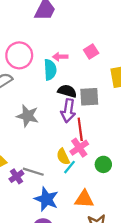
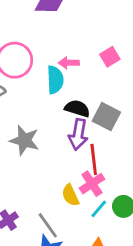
gray square: (89, 97) -> (106, 117), turned 30
cyan line: (69, 167) -> (99, 209), moved
gray line: (33, 172) -> (48, 225), moved, turned 36

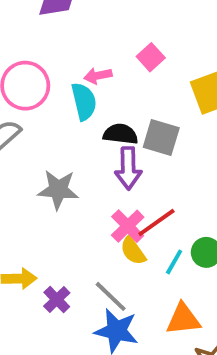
red line: (94, 159) -> (156, 223), moved, turned 72
pink cross: (92, 184) -> (128, 226), moved

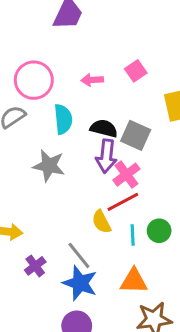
cyan semicircle: (84, 101) -> (63, 119), moved
pink cross: (128, 226) -> (126, 175), moved
cyan line: (174, 262) -> (133, 235), turned -40
purple cross: (57, 300) -> (35, 266), moved

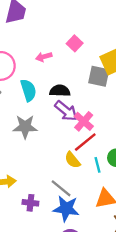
gray square: (136, 135) -> (99, 76), moved
purple arrow: (106, 156) -> (66, 111), turned -45
purple cross: (35, 266) -> (30, 203), turned -35

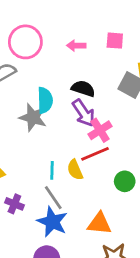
pink square: (75, 43) -> (115, 41), turned 35
cyan semicircle: (28, 90) -> (45, 100), moved
cyan line: (98, 165) -> (52, 170), moved

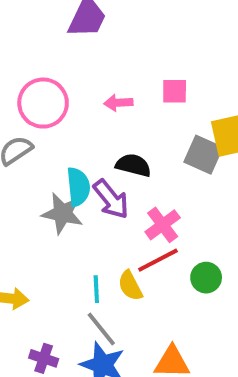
purple arrow: (84, 113) -> (111, 199), moved
green circle: (125, 181) -> (206, 278), moved
purple cross: (14, 204) -> (44, 358), moved

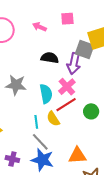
pink arrow: (118, 103) -> (40, 27), turned 32
cyan semicircle: (78, 187) -> (46, 94), moved
purple arrow: (111, 199) -> (74, 64), moved, turned 55

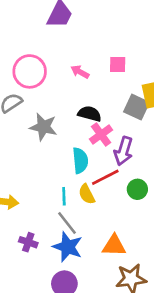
purple arrow: (74, 64) -> (123, 151), moved
gray star: (16, 85) -> (43, 127), moved
pink cross: (67, 87) -> (101, 135), moved

